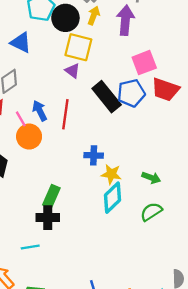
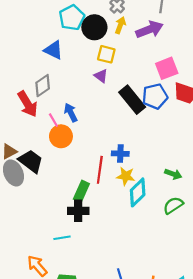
purple arrow: (125, 20) -> (149, 29), turned 64
yellow square: (78, 47) -> (106, 54), size x0.7
red line: (65, 114) -> (100, 170), moved
yellow star: (111, 174) -> (126, 176), moved

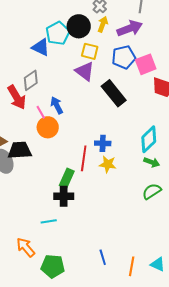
cyan pentagon: (72, 18) -> (58, 33), moved
purple triangle: (101, 76) -> (85, 71), size x1.5
blue pentagon: (155, 96) -> (124, 57), moved
black trapezoid: (31, 161) -> (20, 150), turned -40
cyan diamond: (138, 192) -> (149, 139), moved

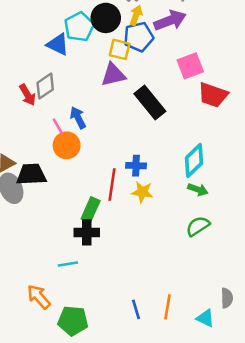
blue pentagon: (124, 57) -> (139, 37), moved
purple triangle: (85, 71) -> (113, 75), turned -50
red arrow: (17, 97) -> (27, 95), moved, size x0.7
orange line: (132, 266) -> (168, 307), moved

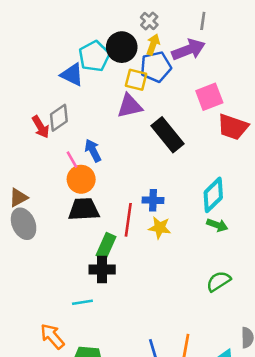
black trapezoid: (31, 174) -> (84, 209), moved
green semicircle: (198, 226) -> (219, 281), moved

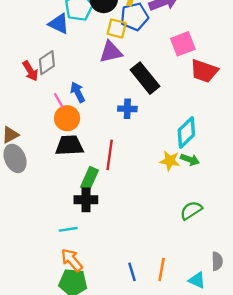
blue cross: (153, 200) -> (127, 109), moved
yellow star: (160, 228) -> (170, 161), moved
orange arrow: (52, 336) -> (72, 260), moved

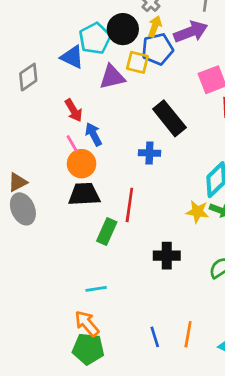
purple triangle: (111, 52) -> (112, 77), moved
gray diamond: (47, 63) -> (28, 77), moved
red arrow: (30, 71) -> (74, 110), moved
black cross: (86, 200) -> (167, 256), moved
cyan line: (68, 229) -> (96, 289), moved

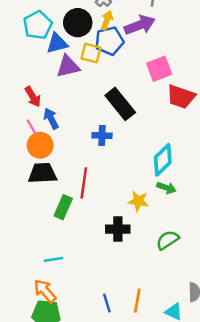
cyan pentagon: (95, 38) -> (38, 25), moved
blue triangle: (72, 57) -> (57, 43), moved, turned -40
yellow star: (197, 212) -> (138, 201), moved

